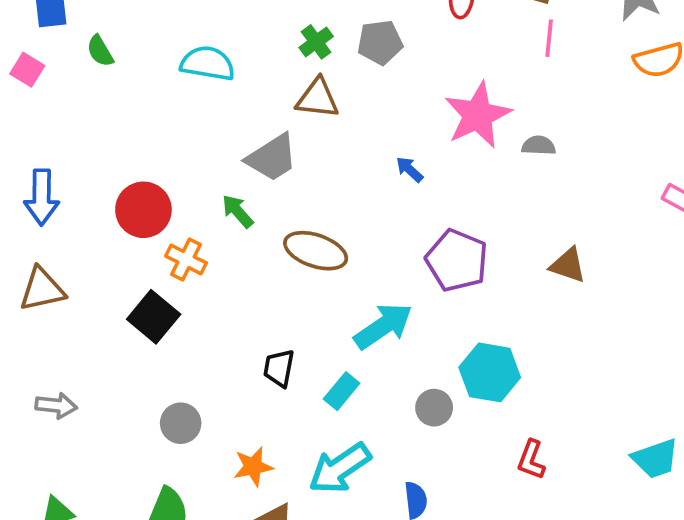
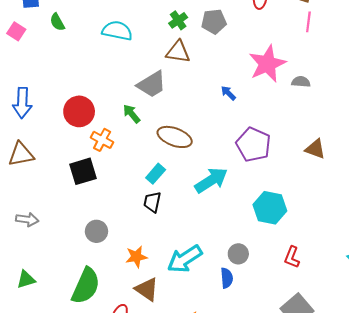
black square: (154, 317) -> (83, 171), turned 32
cyan rectangle: (342, 391) -> (156, 174), moved
gray circle: (434, 408) -> (238, 254), moved

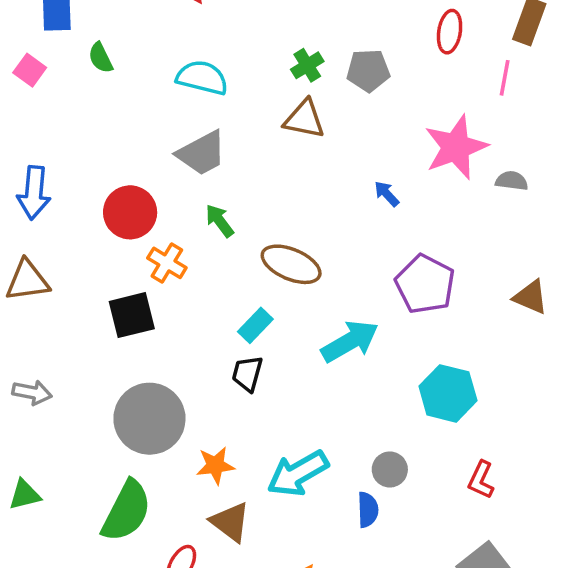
pink line: (308, 22) -> (505, 78), moved
gray trapezoid: (152, 84) -> (202, 153), moved
gray circle: (96, 231) -> (149, 419), size x1.8

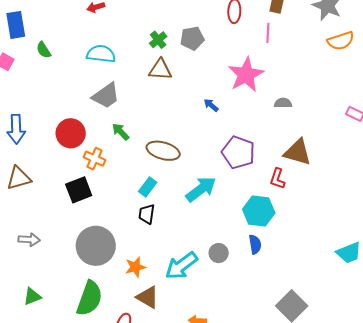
gray semicircle: (512, 181) -> (283, 103), moved
brown triangle: (531, 297) -> (298, 152), size x1.4
gray circle: (390, 469) -> (219, 253), moved
red L-shape: (481, 480) -> (277, 179), moved
blue semicircle: (368, 510) -> (255, 244), moved

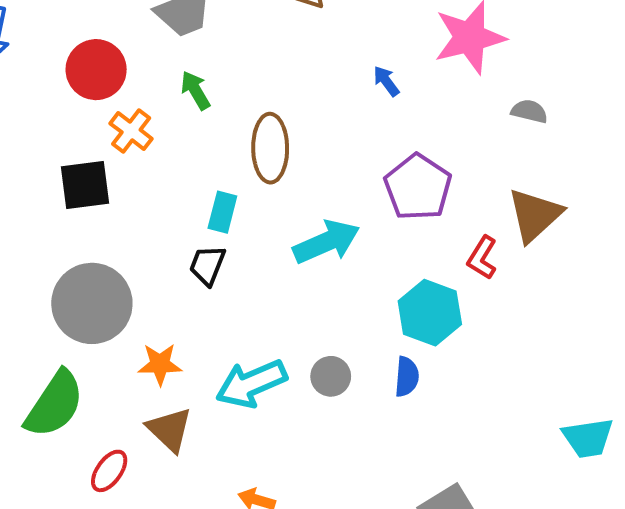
brown ellipse: (163, 151) -> (270, 148), turned 60
brown triangle: (298, 152) -> (535, 215), turned 48
cyan rectangle: (148, 187) -> (222, 212), turned -36

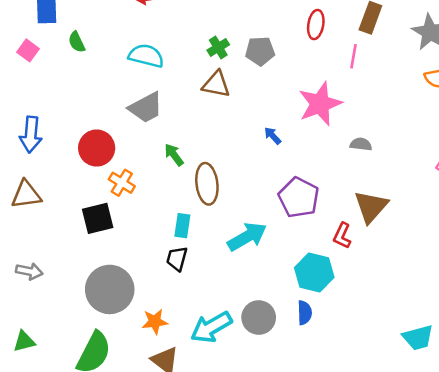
green arrow: (195, 90) -> (174, 155), moved
gray circle: (331, 376) -> (259, 318), size x1.4

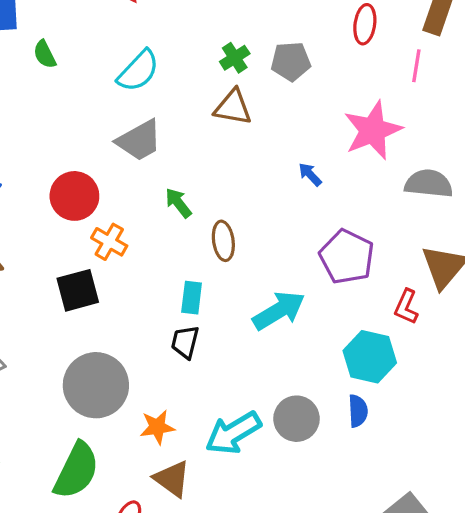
cyan semicircle: (146, 56) -> (138, 71), turned 120
gray semicircle: (361, 144) -> (429, 184), size x1.6
brown ellipse: (207, 184) -> (223, 241), size x0.7

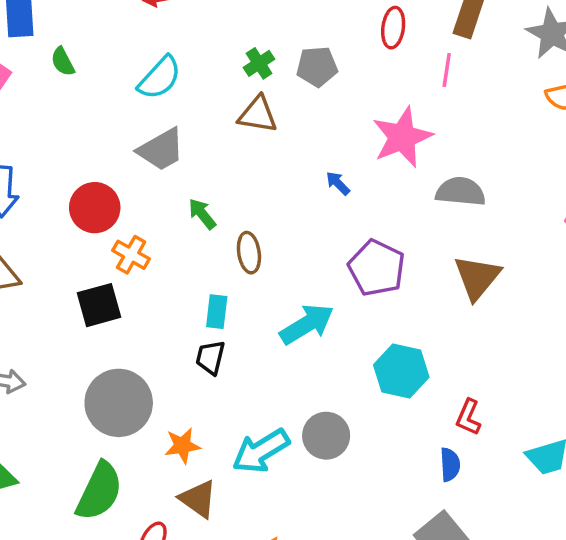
red L-shape: (406, 307) -> (468, 417), moved
blue semicircle: (358, 411) -> (450, 465), moved

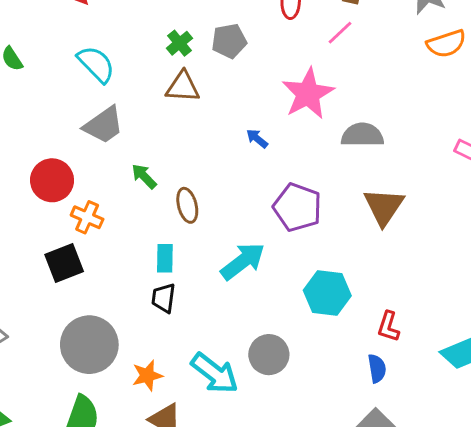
pink line: (447, 70) -> (340, 33), turned 44
cyan semicircle: (160, 78) -> (96, 64), turned -81
cyan arrow: (261, 451) -> (215, 373), turned -105

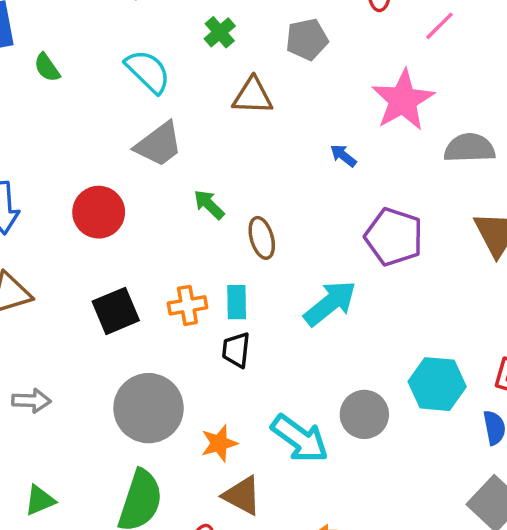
green cross: (179, 43) -> (220, 32), moved
orange cross: (87, 217) -> (187, 305), moved, turned -32
cyan hexagon: (327, 293) -> (437, 384), moved

